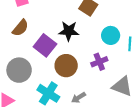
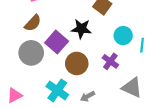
purple cross: (99, 62) -> (110, 61), turned -35
gray circle: (19, 70) -> (31, 53), moved

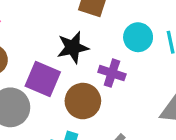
purple cross: (110, 61) -> (112, 73), moved

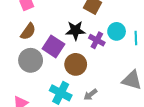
purple cross: (112, 73) -> (97, 40), moved

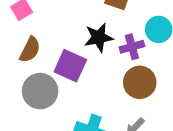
purple cross: (97, 40) -> (132, 47), turned -35
brown circle: (76, 64) -> (140, 82), moved

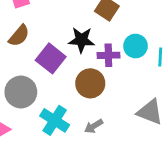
brown circle: (140, 82) -> (90, 83), moved
gray circle: (40, 91) -> (21, 92), moved

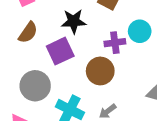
black star: (81, 40) -> (74, 21), moved
purple square: (51, 58) -> (60, 51), turned 32

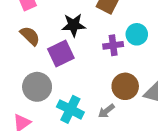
brown semicircle: (28, 32) -> (30, 36), turned -80
brown circle: (100, 71) -> (125, 86), moved

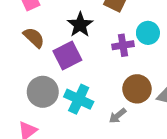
black star: (74, 25) -> (80, 25), turned -30
cyan cross: (70, 109) -> (79, 99), moved

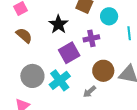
cyan circle: (148, 33) -> (109, 16), moved
purple square: (67, 56) -> (69, 53), moved
cyan cross: (79, 99) -> (60, 80), turned 30

